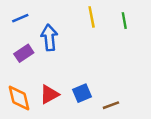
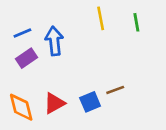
blue line: (20, 18) -> (22, 33), moved
brown line: (111, 105) -> (115, 90), moved

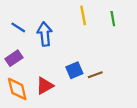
blue line: (22, 33) -> (18, 27), turned 56
purple rectangle: (26, 58) -> (14, 58), moved
blue square: (90, 102) -> (74, 70), moved

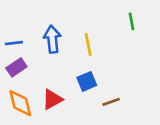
yellow line: (83, 15) -> (88, 44), moved
blue line: (18, 27) -> (14, 43), moved, turned -40
brown line: (95, 75) -> (111, 102), moved

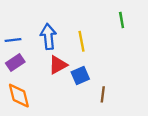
red triangle: (52, 99) -> (58, 65), moved
brown line: (111, 102) -> (103, 94), turned -63

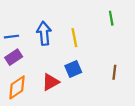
red triangle: (58, 65) -> (51, 82), moved
brown line: (103, 94) -> (114, 72), moved
orange diamond: (19, 96) -> (17, 87), turned 70

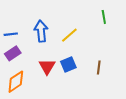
yellow line: (74, 38) -> (69, 35), turned 60
brown line: (114, 72) -> (99, 68), moved
red triangle: (51, 82) -> (47, 67), moved, turned -30

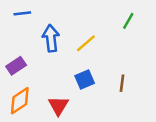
green line: (104, 17) -> (128, 21), turned 40
blue line: (11, 34) -> (22, 13), moved
red triangle: (47, 67) -> (58, 106), moved

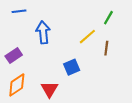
yellow line: (86, 43) -> (87, 37), moved
brown line: (122, 83) -> (106, 48), moved

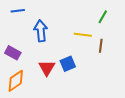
yellow line: (87, 37) -> (83, 35), turned 48
purple rectangle: (14, 56) -> (13, 53), turned 63
red triangle: (49, 89) -> (47, 68), moved

